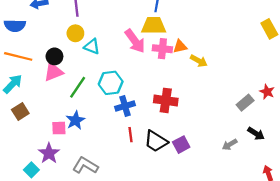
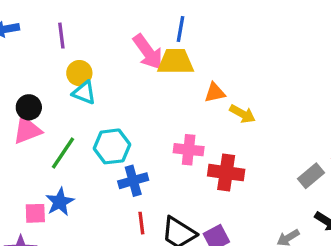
yellow circle: (75, 33) -> (79, 73), moved
pink arrow: (135, 41) -> (148, 52), moved
pink cross: (162, 49) -> (189, 150), moved
red cross: (166, 100) -> (226, 173), moved

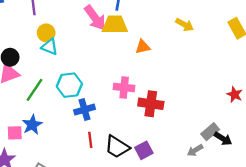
yellow arrow: (242, 114) -> (185, 25), moved
gray rectangle: (311, 176) -> (210, 132), moved

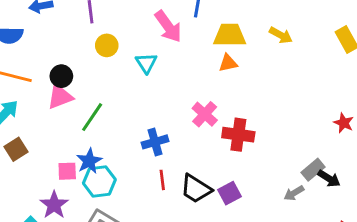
yellow trapezoid: (115, 25) -> (230, 35), moved
cyan triangle: (50, 47) -> (146, 63), moved, turned 36
cyan hexagon: (69, 85) -> (99, 181), moved
pink cross: (124, 87) -> (205, 114), turned 36

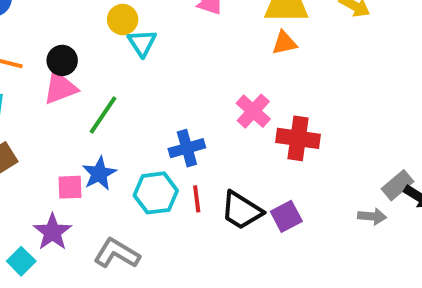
cyan triangle: (146, 63) -> (142, 43), moved
cyan hexagon: (99, 181) -> (156, 193), moved
gray arrow: (294, 193) -> (372, 216), turned -144

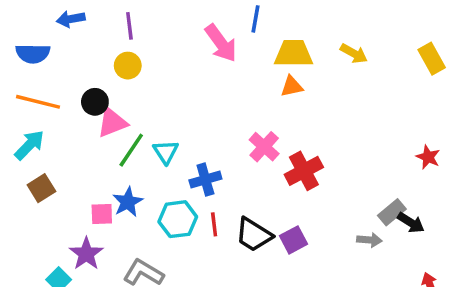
yellow circle: (123, 19) -> (128, 66), moved
cyan triangle: (142, 43) -> (166, 152), moved
pink triangle: (60, 88) -> (112, 123), moved
red cross: (298, 138) -> (304, 171), turned -36

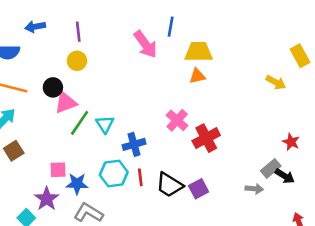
yellow arrow: (354, 53) -> (276, 82), moved
red star: (428, 157) -> (291, 142), moved
blue star: (128, 202) -> (77, 184), moved, turned 30

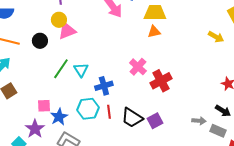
pink triangle: (66, 103) -> (67, 31), moved
gray rectangle: (271, 168) -> (218, 131), moved, turned 63
blue star: (77, 184) -> (59, 117), turned -30

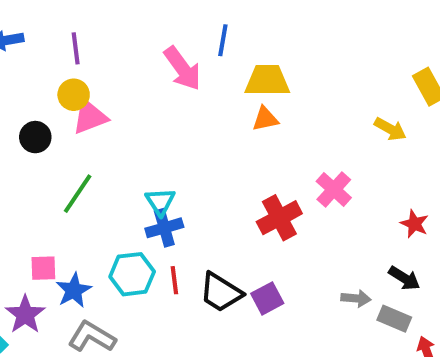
pink cross: (138, 67) -> (334, 189), moved
cyan triangle: (81, 70) -> (160, 202), moved

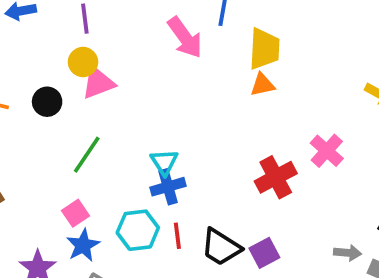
yellow trapezoid: (267, 81) -> (264, 49), turned 93
pink square: (43, 268) -> (75, 213), moved, turned -32

